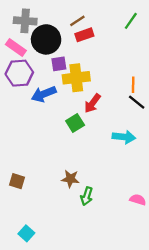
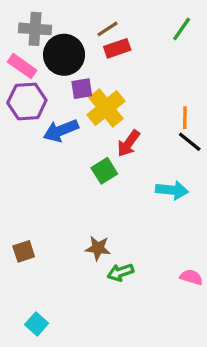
yellow cross: (76, 78) -> (106, 108), turned -32
brown square: (17, 181) -> (24, 251), turned -35
green arrow: (87, 196) -> (120, 272), turned 54

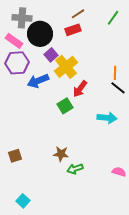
brown line: (108, 29) -> (78, 14), moved
purple square: (82, 89) -> (51, 55), turned -32

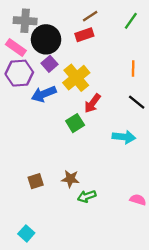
purple square: (51, 55) -> (50, 64), moved
orange line: (115, 73) -> (133, 68), moved
brown square: (15, 156) -> (36, 181), moved

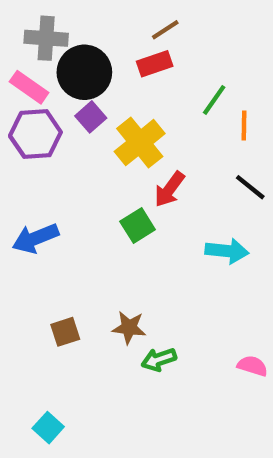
green line: (131, 21) -> (214, 100), moved
blue arrow: (44, 94) -> (35, 238), moved

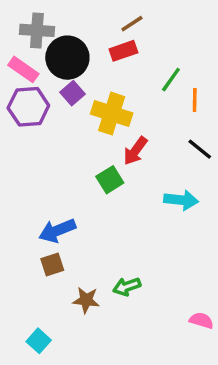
yellow cross: (140, 142) -> (112, 114), turned -33
blue arrow: (35, 238) -> (57, 231), moved
brown star: (129, 328) -> (86, 300), moved
pink semicircle: (252, 366) -> (201, 320), moved

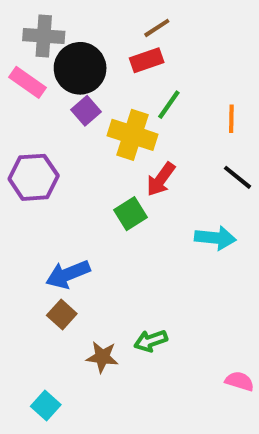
green line: (171, 80) -> (169, 105), moved
purple hexagon: (28, 107) -> (34, 177), moved
brown square: (52, 264) -> (62, 315), turned -30

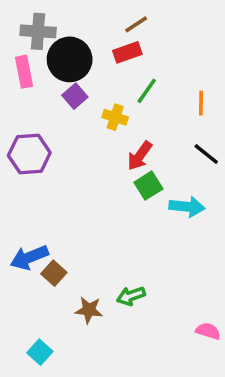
pink rectangle: (28, 82) -> (24, 72), turned 44
yellow cross: (133, 135) -> (115, 117), size x0.6
green square: (131, 214) -> (148, 186), moved
blue arrow: (68, 274) -> (29, 257), moved

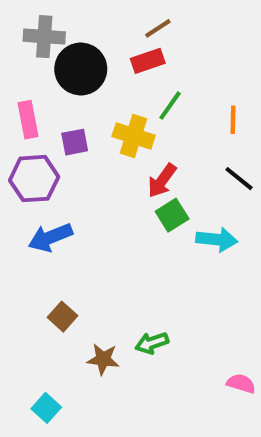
pink rectangle: (24, 72) -> (28, 120), moved
purple square: (75, 96) -> (75, 142), moved, turned 30
yellow cross: (115, 117) -> (134, 136), size x1.4
blue arrow: (29, 257) -> (50, 237), moved

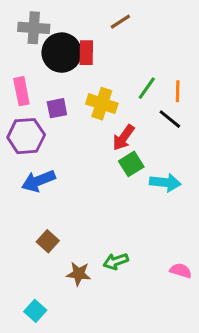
red rectangle: (148, 61) -> (86, 53), moved, turned -70
green line: (170, 106) -> (147, 88), moved
black line: (239, 179) -> (170, 119), moved
pink semicircle: (241, 384) -> (181, 271), moved

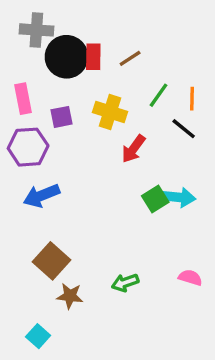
brown line: (120, 22) -> (130, 58), moved
green square: (131, 164) -> (155, 199), moved
brown square: (48, 241) -> (51, 261), size x1.5
pink semicircle: (181, 271) -> (190, 278), moved
brown star: (79, 274) -> (70, 296), moved

